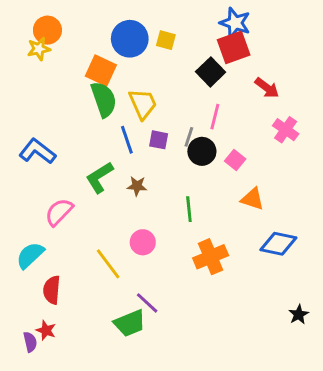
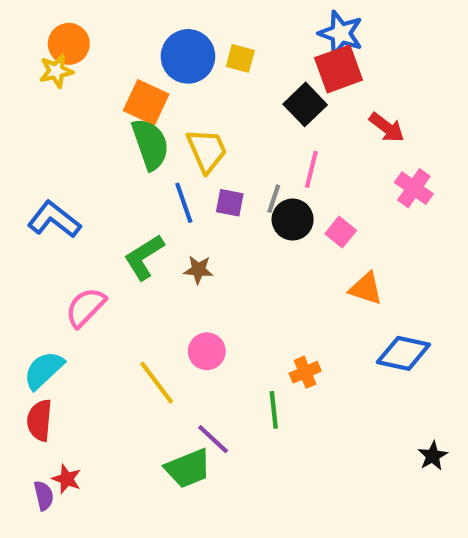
green line: (189, 209) -> (274, 410), moved
orange cross: (211, 257) -> (305, 372), size x0.6
red semicircle: (52, 290) -> (39, 420), moved

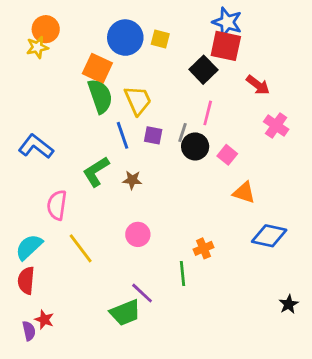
red square: (339, 69) -> (226, 46), turned 32
pink semicircle: (85, 307) -> (57, 205), turned -36
yellow line: (157, 383) -> (81, 248), moved

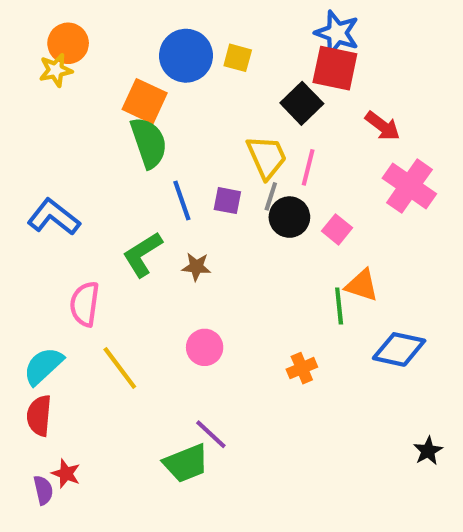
yellow trapezoid: (138, 100) -> (267, 157), moved
pink cross: (276, 126) -> (409, 186), size x1.4
green line: (183, 274) -> (339, 306), moved

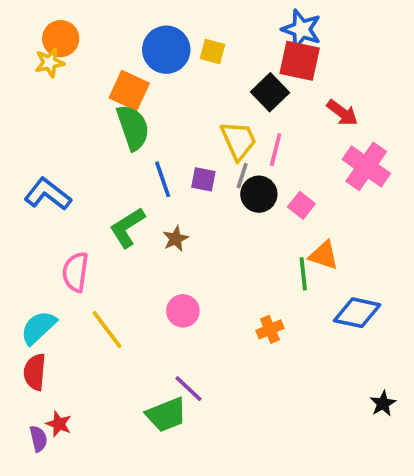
brown star: (196, 267) -> (176, 239), turned -30

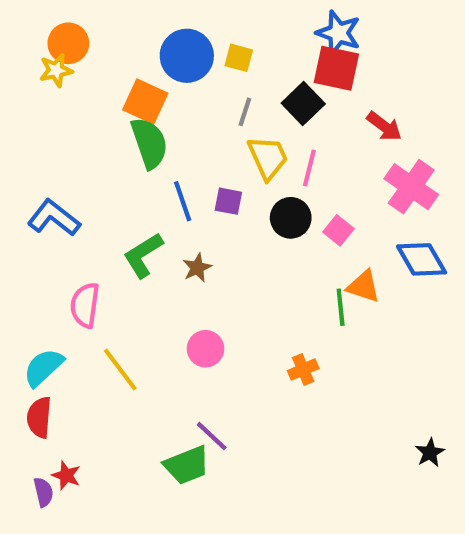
gray line: (242, 176) -> (245, 112), moved
blue diamond: (357, 313) -> (422, 259), moved, turned 48

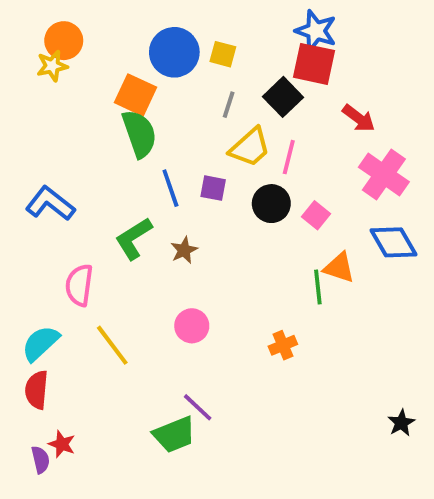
yellow trapezoid: (268, 158) -> (250, 147), turned 72

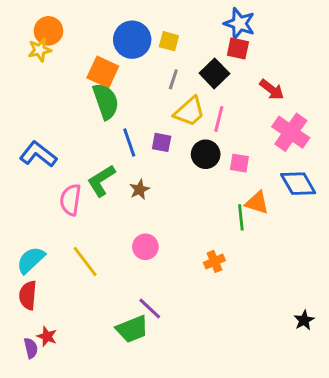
red square: (314, 64) -> (238, 48), size x0.7
pink square: (316, 215) -> (239, 163), turned -30
pink semicircle: (79, 285) -> (70, 200), moved

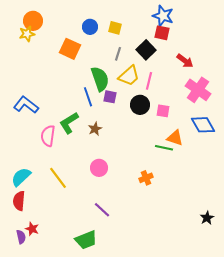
blue circle: (132, 40) -> (90, 27), size x0.6
green semicircle: (106, 101) -> (100, 79), moved
green line: (241, 217) -> (164, 148), turned -72
green trapezoid: (132, 329) -> (86, 240), moved

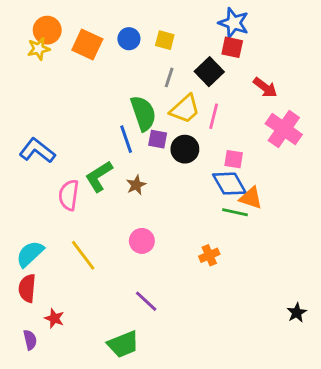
orange square: (70, 49) -> (87, 44), moved
black circle: (140, 105) -> (185, 149), moved
blue diamond: (203, 125) -> (229, 184), moved
red star: (32, 229) -> (54, 318), moved

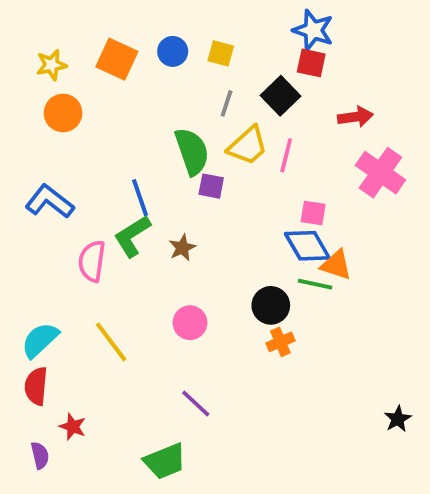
orange circle: (47, 30) -> (63, 113), moved
red arrow: (265, 87) -> (355, 117), turned -45
blue line: (126, 139) -> (140, 198), moved
black circle: (185, 149) -> (271, 305), moved

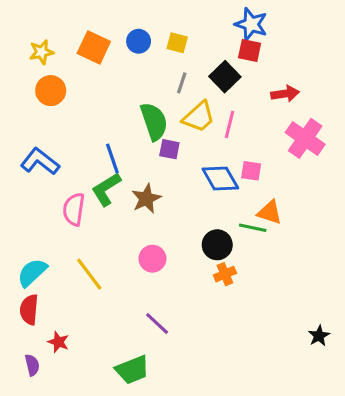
blue diamond: (307, 246) -> (220, 178), moved
brown star: (182, 248) -> (146, 199), size x1.4

